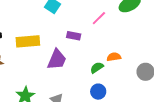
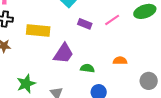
purple rectangle: (74, 36) -> (85, 24), moved
green semicircle: (97, 68) -> (87, 68), moved, turned 32

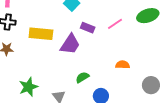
purple trapezoid: (63, 53) -> (70, 44), moved
green semicircle: (87, 68) -> (82, 77), moved, turned -40

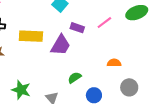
gray circle: (151, 85) -> (129, 87), moved
green star: (28, 87) -> (21, 90), turned -30

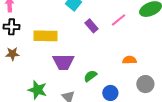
purple rectangle: (77, 28) -> (92, 26), turned 32
purple trapezoid: (61, 45) -> (63, 62), moved, turned 60

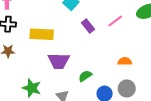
gray circle: (145, 84) -> (127, 88), moved

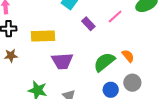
orange semicircle: (125, 61) -> (128, 56), turned 56
green semicircle: (85, 76) -> (104, 62), moved, size x1.6

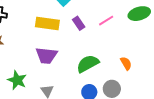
yellow rectangle: (43, 36) -> (47, 23), moved
orange semicircle: (128, 56) -> (126, 63), moved

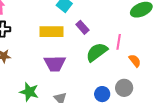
pink line: (106, 21) -> (119, 42), moved, turned -42
green semicircle: (88, 64) -> (97, 52), moved

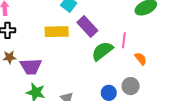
purple rectangle: (82, 27) -> (87, 27), size x1.5
purple trapezoid: (55, 64) -> (31, 67), moved

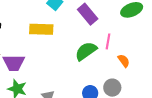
purple rectangle: (87, 27) -> (88, 14), moved

